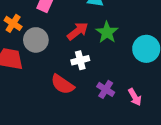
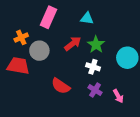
orange cross: (13, 23) -> (21, 37), turned 32
white cross: (80, 60) -> (93, 67), moved, turned 32

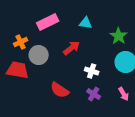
pink rectangle: (49, 17) -> (48, 22), turned 40
green star: (96, 45) -> (119, 36), moved
pink arrow: (118, 96) -> (124, 94), moved

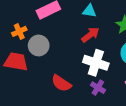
red arrow: (72, 48) -> (90, 35), moved
white cross: (92, 71) -> (96, 63), size x1.6

